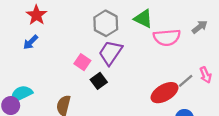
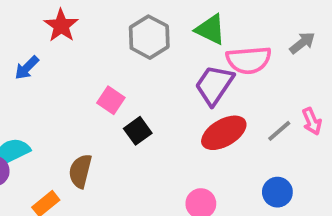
red star: (36, 15) -> (61, 26), moved
purple trapezoid: (110, 53) -> (214, 85), moved
red ellipse: (164, 93) -> (224, 133), moved

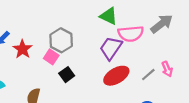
red star: (61, 26) -> (22, 49), moved
gray hexagon: (149, 37) -> (61, 40), moved
gray arrow: (302, 43) -> (162, 24), size x1.5

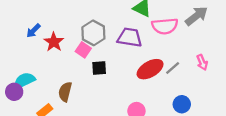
purple trapezoid: (111, 48) -> (130, 37), moved, turned 65
black square: (67, 75) -> (99, 68), turned 32
gray line: (148, 75) -> (173, 68), moved

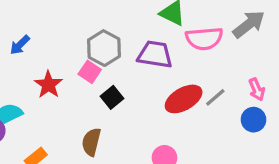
red star: (54, 42) -> (48, 85), moved
black square: (99, 68) -> (112, 97), turned -35
brown semicircle: (65, 92) -> (91, 142), moved
blue circle: (182, 104) -> (254, 120), moved

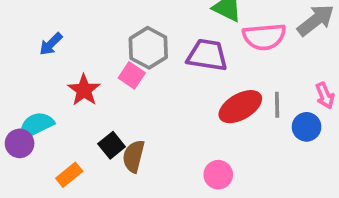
black square: (112, 97) -> (112, 145), moved
gray line: (215, 97) -> (277, 105), turned -50
blue circle: (254, 120) -> (307, 127), moved

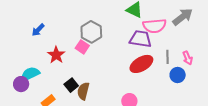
purple trapezoid: (207, 55) -> (140, 39), moved
gray line: (277, 105) -> (167, 57), moved

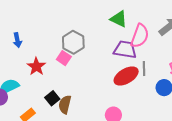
pink semicircle: (154, 26) -> (140, 36), turned -65
blue arrow: (38, 30) -> (17, 40), turned -56
gray line: (167, 57) -> (144, 69), moved

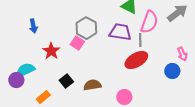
purple trapezoid: (125, 50) -> (120, 32), moved
gray line: (144, 69) -> (140, 40), moved
brown semicircle: (65, 104) -> (92, 85), moved, turned 66

